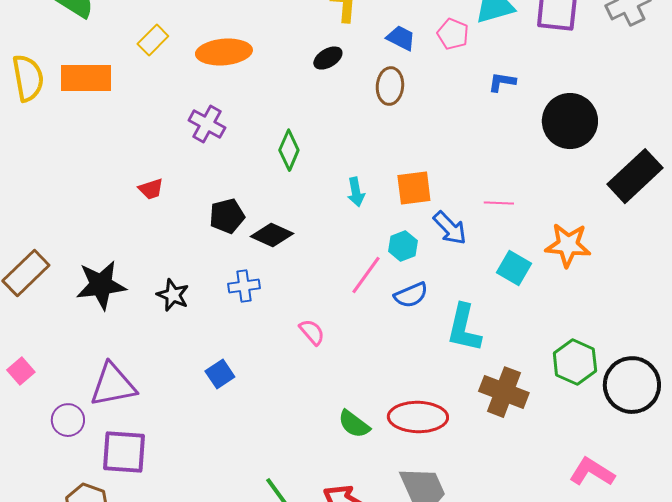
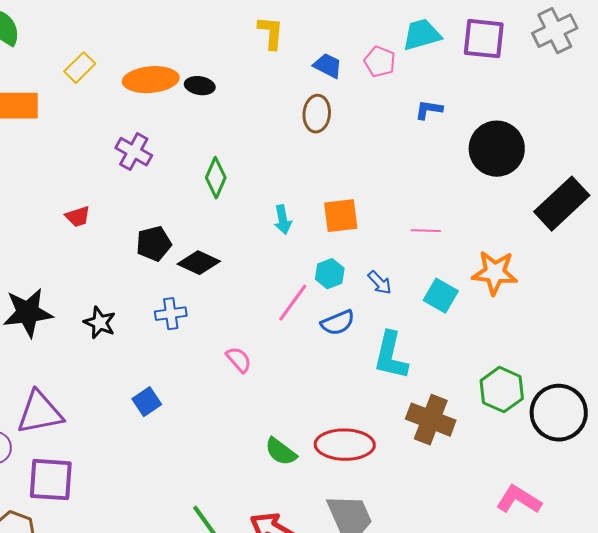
black ellipse: (328, 58) -> (200, 86), moved, turned 40
blue arrow: (450, 228) -> (380, 283), moved, size x0.7

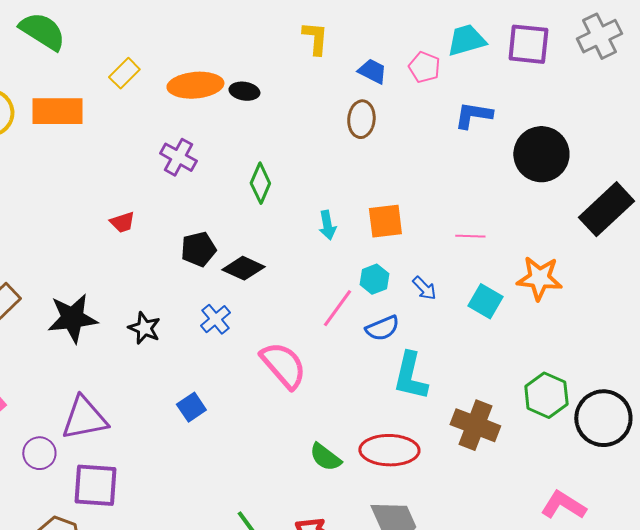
blue L-shape: (429, 110) -> (473, 115), size x1.4
blue cross: (171, 314) -> (215, 319), turned -32
cyan L-shape: (391, 356) -> (410, 376), moved
pink semicircle: (239, 360) -> (283, 365), size x1.8

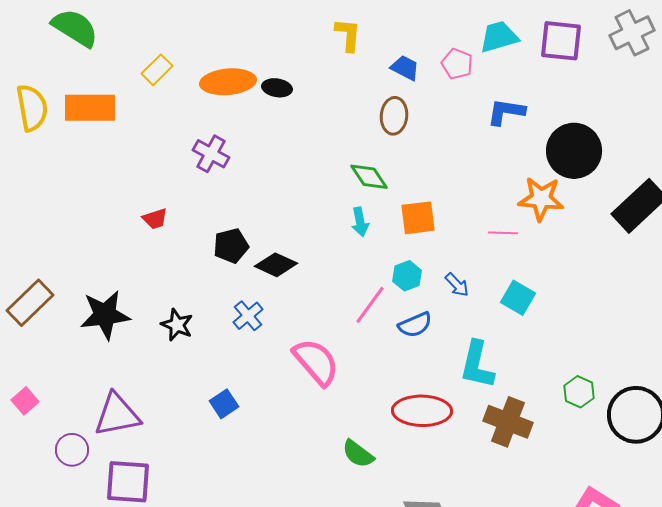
green diamond: (260, 183) -> (369, 177), moved, turned -57
orange star: (539, 278) -> (541, 199), moved
cyan L-shape: (410, 376) -> (477, 365), moved
green hexagon: (546, 395) -> (579, 392), size x0.7
red ellipse: (389, 450) -> (422, 411), moved

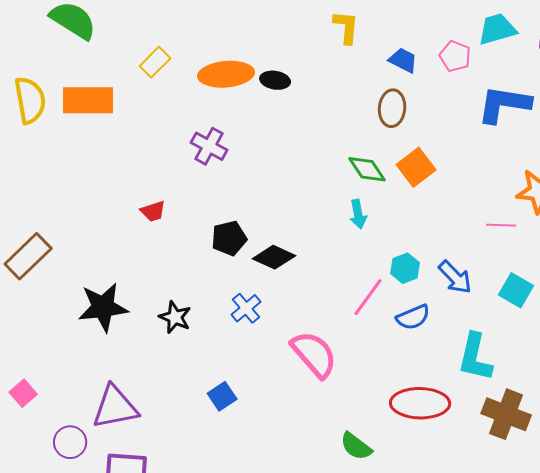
blue L-shape: (506, 112) -> (504, 104), size x1.4
orange square: (418, 218) -> (416, 167), moved, turned -30
blue arrow: (457, 285) -> (455, 277), size x1.4
brown rectangle: (30, 303) -> (28, 256), moved

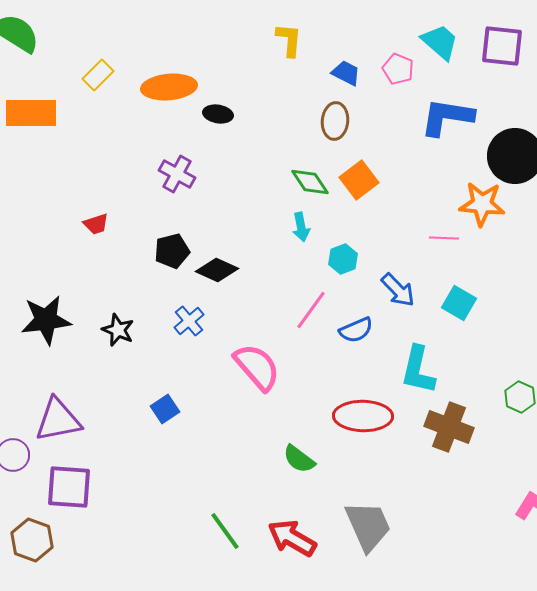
cyan trapezoid: (497, 29) -> (440, 42), turned 57
black ellipse: (275, 80) -> (218, 114), moved
purple cross: (209, 146) -> (177, 174), moved
cyan hexagon: (405, 268) -> (343, 259), moved

